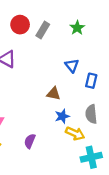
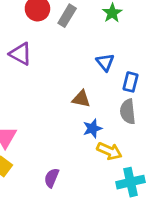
gray semicircle: (91, 114) -> (128, 112), moved
purple semicircle: (30, 141) -> (52, 178), moved

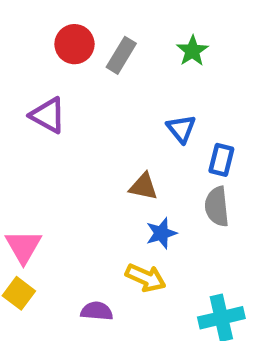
yellow arrow: (109, 151) -> (146, 278), moved
purple semicircle: (52, 178) -> (97, 311), turned 72

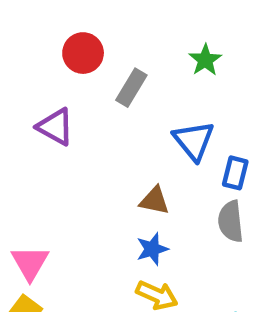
gray rectangle: (121, 55) -> (131, 88), moved
blue triangle: (181, 129) -> (194, 141), size x1.4
blue star: (161, 233) -> (152, 249), moved

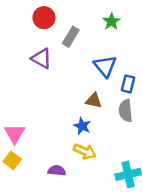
purple triangle: (55, 127) -> (41, 58), moved
brown triangle: (154, 201) -> (94, 100), moved
blue star: (152, 249) -> (82, 126), turned -30

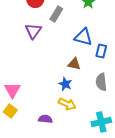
purple triangle: (41, 58) -> (33, 31), turned 36
blue triangle: (105, 66) -> (83, 37), turned -36
gray semicircle: (126, 111) -> (101, 82), moved

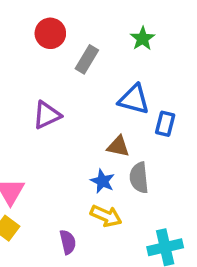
purple triangle: (33, 31) -> (47, 115), moved, turned 30
gray semicircle: (101, 82) -> (139, 178), moved
purple semicircle: (45, 119) -> (68, 242), turned 72

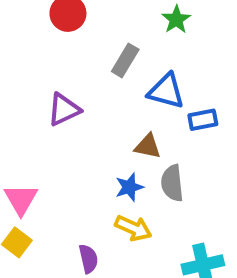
gray rectangle: (87, 59) -> (125, 60), moved
blue rectangle: (165, 124) -> (203, 120), turned 65
blue star: (103, 181) -> (129, 187), turned 30

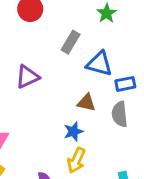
gray semicircle: (172, 183) -> (120, 114), moved
yellow arrow: (133, 228) -> (76, 160), turned 90

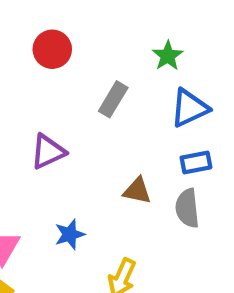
blue triangle: (99, 64) -> (189, 108), moved, turned -40
blue star: (73, 131) -> (70, 234), moved

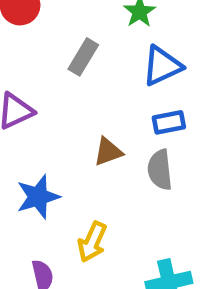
brown triangle: (137, 191) -> (108, 152), turned -32
blue star: (70, 234) -> (38, 197), size x1.4

